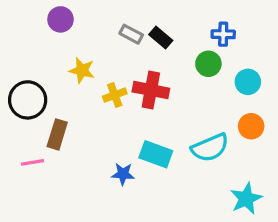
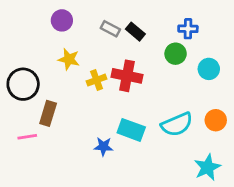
purple circle: (60, 19) -> (62, 20), moved
orange circle: (251, 126) -> (216, 120), moved

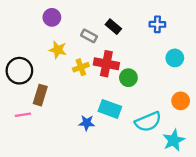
gray rectangle: (110, 29) -> (89, 36), moved
green circle: (176, 54) -> (128, 78), moved
cyan semicircle: (177, 124) -> (148, 122), moved

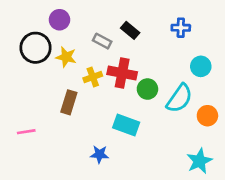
black circle: (19, 71) -> (36, 48), moved
brown rectangle: (40, 95) -> (69, 102), moved
cyan semicircle: (148, 122) -> (179, 98), moved, turned -32
blue star: (87, 123) -> (99, 154), moved

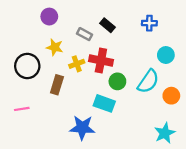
black circle: (36, 48) -> (27, 66), moved
green circle: (147, 89) -> (117, 81), moved
blue star: (99, 154) -> (82, 128), size x1.6

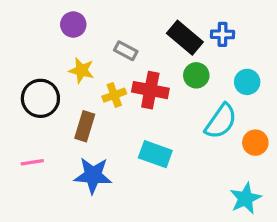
black rectangle: (108, 25) -> (185, 38), moved, size x1.5
green circle: (117, 81) -> (196, 75), moved
blue star: (82, 128) -> (93, 175), moved

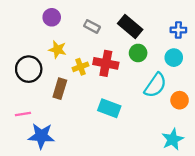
blue cross: (223, 34) -> (178, 30), moved
gray rectangle: (126, 51) -> (92, 26), moved
blue star: (93, 175) -> (41, 136), moved

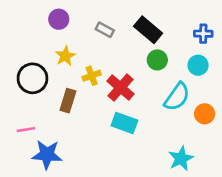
yellow star: (57, 50) -> (65, 56), turned 30
red cross: (106, 63) -> (120, 88), moved, turned 30
cyan star: (173, 139) -> (181, 158), moved

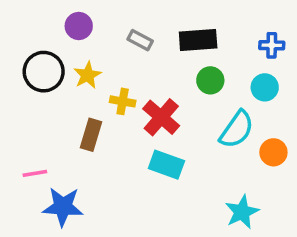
black rectangle: (148, 30) -> (198, 40), turned -44
yellow cross: (92, 76) -> (123, 101), turned 30
black circle: (32, 78) -> (44, 72), moved

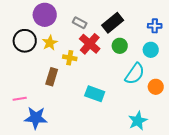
purple circle: (79, 26) -> (45, 15), size x1.5
black rectangle: (198, 40) -> (113, 23), turned -35
red cross: (161, 117) -> (90, 44), moved

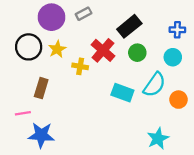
gray rectangle: (80, 23) -> (84, 14), moved, turned -56
brown rectangle: (52, 77) -> (41, 88), moved
cyan rectangle: (95, 94) -> (122, 93), moved

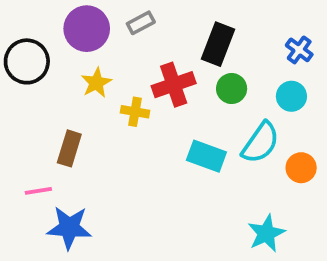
black rectangle: (129, 26) -> (218, 44), turned -30
blue cross: (177, 30) -> (299, 50), turned 35
black circle: (29, 47) -> (27, 61), moved
red cross: (103, 50) -> (174, 85), turned 30

